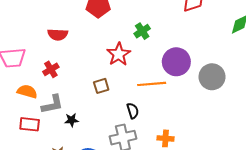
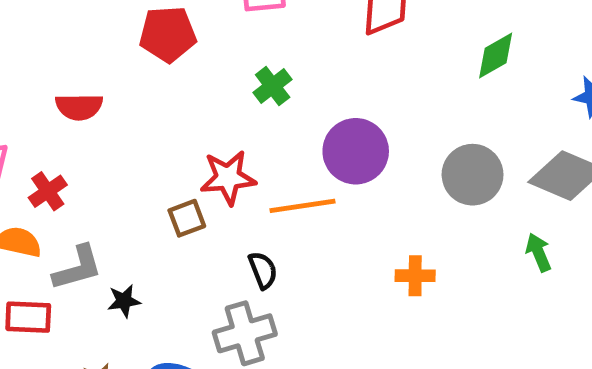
red star: (119, 54) -> (228, 178), moved, turned 30
red cross: (51, 69) -> (48, 191), moved
gray circle: (212, 77) -> (473, 175), moved
orange cross: (165, 138) -> (415, 276), moved

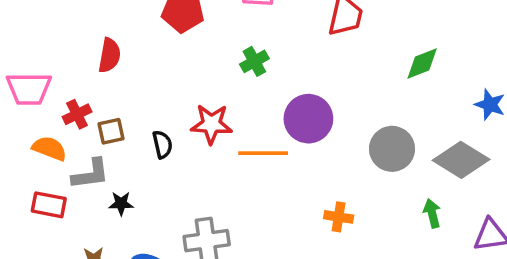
red semicircle: (79, 107) -> (109, 55), turned -88
brown square: (187, 218) -> (111, 131), moved
black semicircle: (263, 270) -> (162, 144), moved

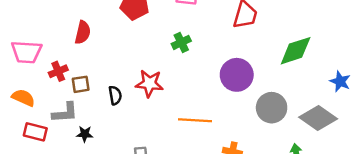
green diamond: (422, 63) -> (296, 51), size x1.4
purple circle: (308, 119) -> (237, 75), moved
orange semicircle: (49, 148) -> (23, 98), moved
orange line: (263, 153) -> (195, 120), moved

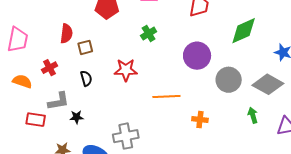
pink trapezoid: (26, 52) -> (18, 40), moved, turned -76
brown square: (81, 84) -> (85, 47), moved
black semicircle: (115, 95) -> (86, 78), moved
orange semicircle: (23, 98) -> (22, 81), moved

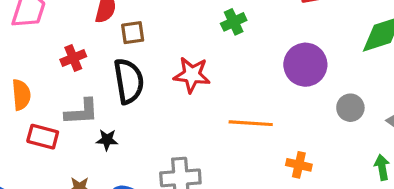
black semicircle: (86, 78) -> (129, 81), size x1.8
gray circle: (229, 80) -> (350, 108), size x0.7
orange semicircle: (22, 81) -> (21, 95), moved, turned 60

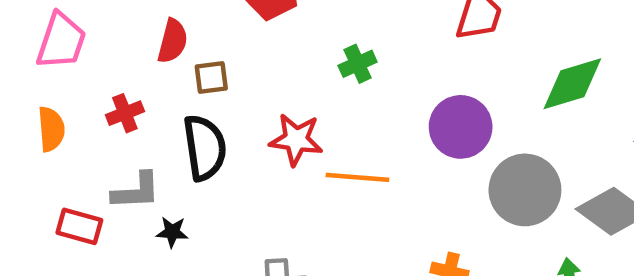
orange semicircle: (21, 95) -> (51, 129), moved
gray circle: (350, 108) -> (525, 190), size x1.8
orange line: (251, 123) -> (357, 177), moved

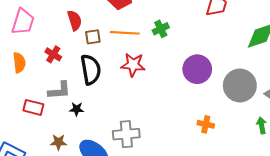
red semicircle: (173, 41) -> (75, 20), turned -30
red cross: (125, 113) -> (53, 54), turned -35
purple circle: (461, 127) -> (197, 69), moved
orange line: (357, 177) -> (125, 33), moved

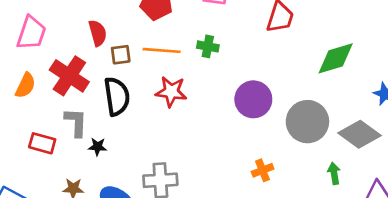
green cross: (161, 29) -> (208, 46), turned 35
red cross: (53, 54) -> (69, 76), size x1.8
orange semicircle: (19, 63) -> (25, 85), turned 30
gray L-shape: (59, 90) -> (76, 122), turned -85
orange cross: (206, 124) -> (263, 170), turned -35

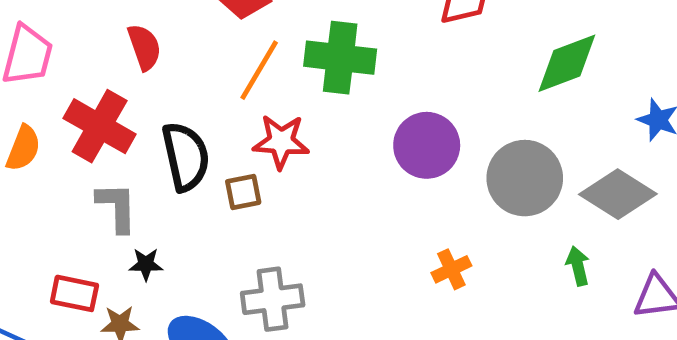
green cross: (208, 46) -> (340, 58), size x1.8
orange line: (162, 50) -> (259, 70), turned -60
brown square: (121, 55) -> (243, 192), moved
red rectangle: (42, 143) -> (74, 293), moved
black star: (97, 147) -> (146, 264), moved

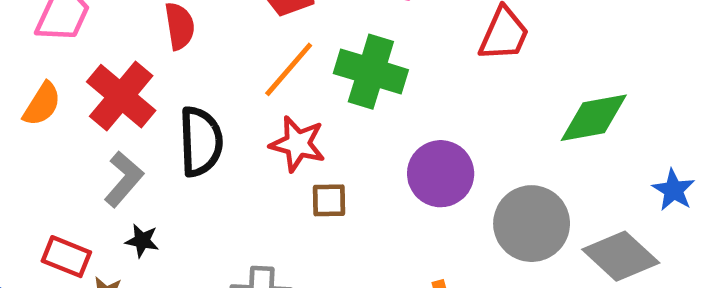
brown square: (243, 192) -> (329, 200), moved
gray L-shape: (117, 207) -> (124, 179), turned 32

